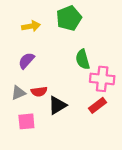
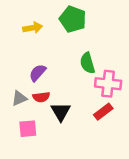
green pentagon: (69, 18) -> (73, 19), turned -30
purple semicircle: (26, 61) -> (38, 73), moved
black triangle: (57, 105) -> (61, 112), turned -30

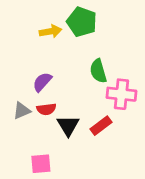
yellow arrow: (33, 28) -> (50, 31), moved
red rectangle: (103, 112) -> (101, 126), moved
pink square: (28, 129) -> (41, 164), moved

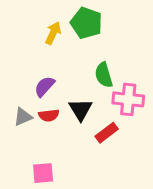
yellow arrow: (50, 31) -> (53, 33), turned -55
black triangle: (68, 126) -> (81, 110), moved

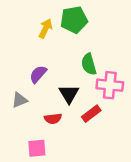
green pentagon: (86, 23) -> (74, 20), turned -30
red semicircle: (49, 115) -> (53, 119), moved

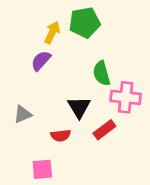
purple semicircle: (38, 74) -> (41, 61), moved

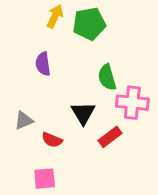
yellow arrow: (52, 32) -> (55, 16), moved
purple semicircle: (41, 61) -> (43, 64), turned -50
red semicircle: (61, 135) -> (52, 140), moved, turned 30

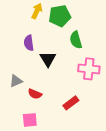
green semicircle: (107, 77) -> (76, 40), moved
black triangle: (83, 113) -> (48, 59), moved
red rectangle: (110, 137) -> (71, 103), moved

